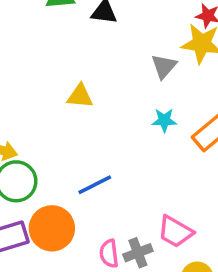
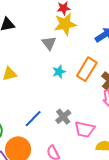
gray cross: (138, 253) -> (63, 117), moved

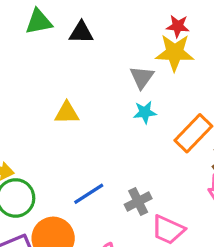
cyan star: (59, 72) -> (145, 112), moved

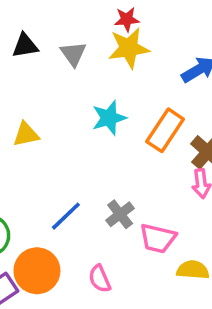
gray triangle: (142, 77) -> (73, 54), moved
cyan star: (145, 112) -> (109, 118), size x1.4

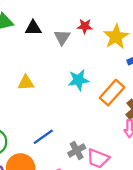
red star: (127, 19) -> (85, 26), moved
yellow star: (129, 48) -> (116, 37), moved, turned -30
gray cross: (120, 214) -> (77, 150), moved

